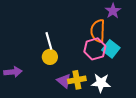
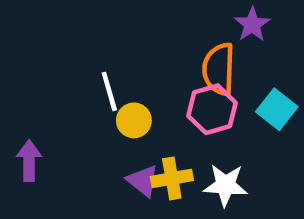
cyan square: (111, 49) -> (277, 109), moved
yellow circle: (50, 57) -> (134, 120), moved
purple arrow: (13, 72) -> (29, 161), turned -84

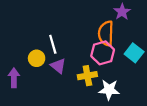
yellow circle: (134, 120) -> (37, 58), moved
yellow cross: (172, 178) -> (87, 76), moved
purple triangle: (143, 181) -> (58, 66), moved

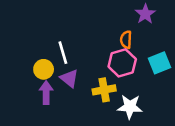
orange semicircle: (106, 33) -> (126, 40), size x0.6
cyan square: (134, 53) -> (160, 63), turned 30
purple arrow: (14, 78) -> (46, 93), moved

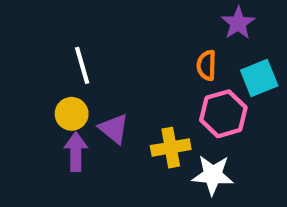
white line: (63, 53) -> (82, 65), moved
pink hexagon: (122, 63) -> (223, 114), moved
cyan square: (160, 63) -> (259, 78), moved

